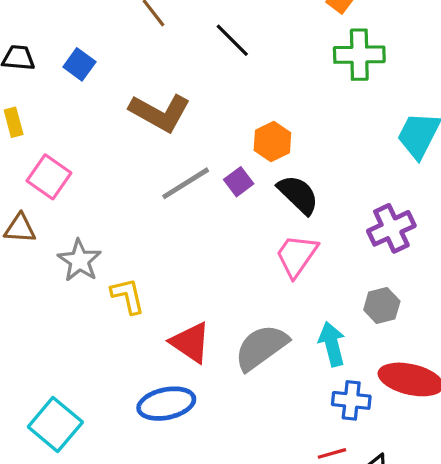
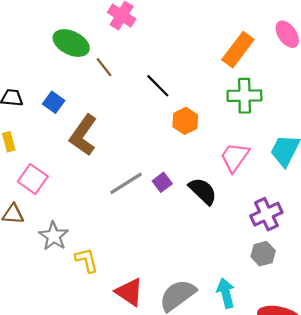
brown L-shape: (160, 113) -> (83, 135), moved, turned 96
orange hexagon: (272, 142) -> (185, 121), moved
pink trapezoid: (297, 256) -> (235, 157), moved
gray hexagon: (382, 306) -> (263, 254), moved

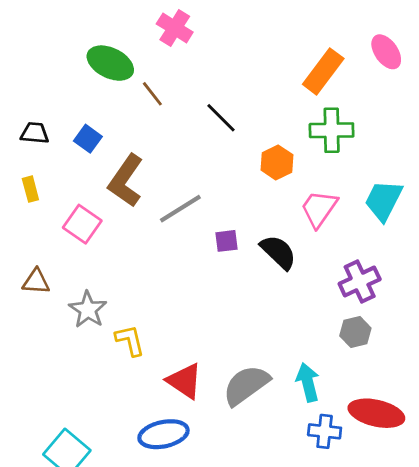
orange hexagon: (185, 121) -> (277, 162), moved
pink square: (33, 179) -> (82, 224), moved
purple square: (162, 182) -> (227, 241), turned 30
gray line: (126, 183) -> (180, 209), moved

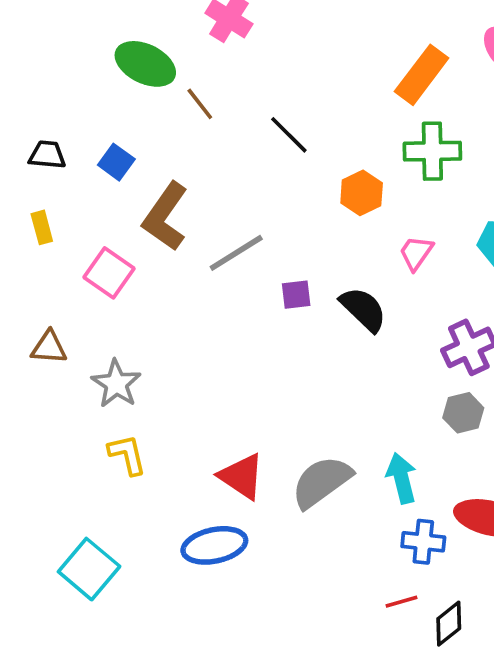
pink trapezoid: (319, 209) -> (416, 253), size x0.7
yellow L-shape: (130, 340) -> (127, 455), moved

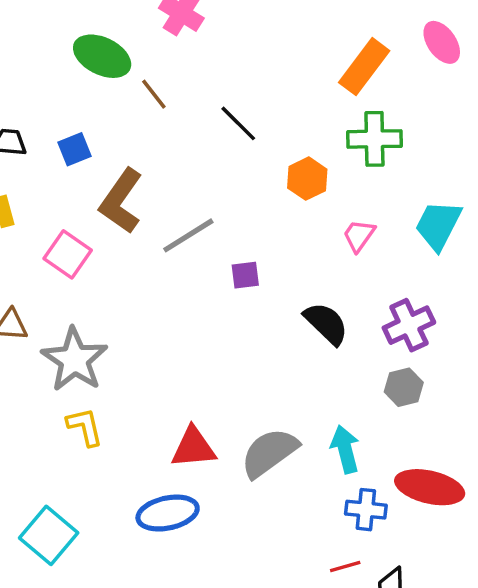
blue square: (116, 162) -> (75, 149), turned 32
black semicircle: (363, 309) -> (326, 323), moved
gray star: (116, 384) -> (75, 360), size x1.4
red triangle: (242, 476) -> (193, 448), turned -39

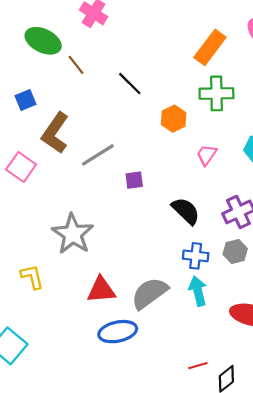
gray star: (75, 360) -> (73, 234), moved
blue cross: (366, 510) -> (196, 256), moved
blue ellipse: (168, 513) -> (118, 332), moved

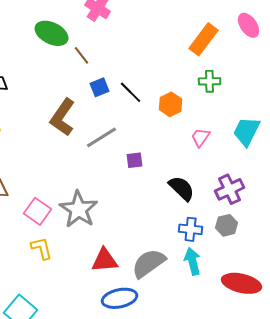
black line: (130, 84) -> (131, 92), moved
green cross: (216, 93) -> (210, 81), size x0.7
blue square: (26, 100) -> (100, 87), moved
pink square: (21, 167) -> (38, 211), moved

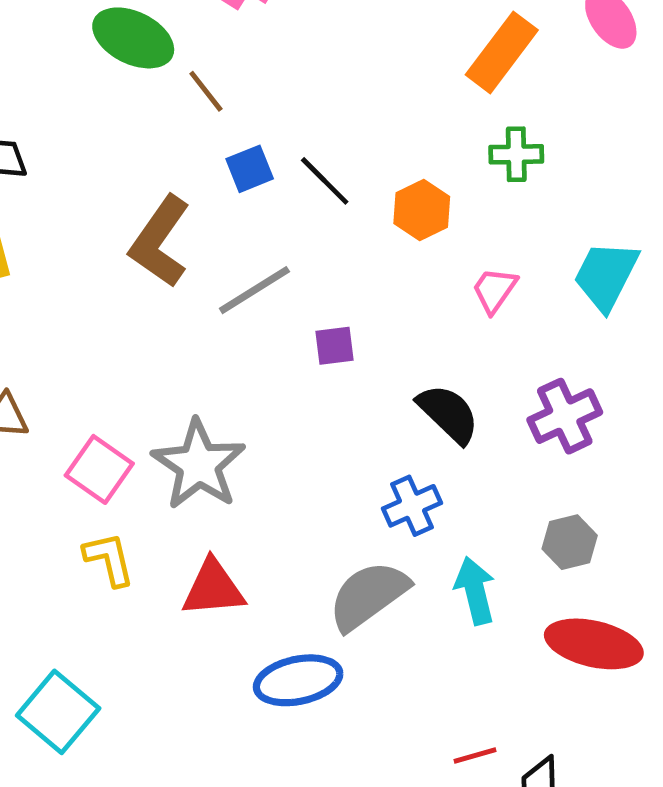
gray hexagon: (227, 225) -> (570, 542), moved
blue cross: (191, 229) -> (412, 506), moved, turned -30
red triangle: (105, 260) -> (213, 588), moved

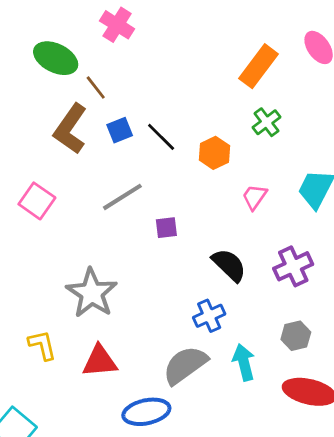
green cross: (516, 154) -> (267, 122), turned -36
brown L-shape: (160, 242) -> (70, 129), moved
pink square: (99, 469) -> (37, 201), moved

